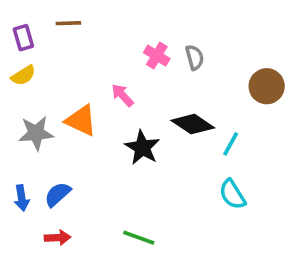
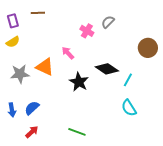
gray semicircle: (195, 57) -> (108, 22), moved, turned -120
red arrow: (58, 238) -> (32, 132), turned -40

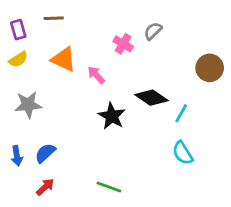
orange triangle: (45, 67) -> (64, 59), moved

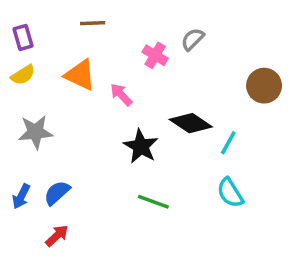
brown line: (54, 18) -> (93, 23), moved
blue arrow: (17, 156) -> (21, 196), turned 36
green line: (109, 187) -> (153, 202), moved

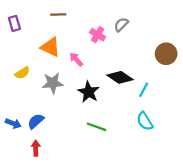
yellow semicircle: (23, 75) -> (22, 73), moved
gray star: (35, 132) -> (53, 83), moved
blue arrow: (21, 196) -> (13, 123), turned -96
red arrow: (57, 236) -> (36, 148), turned -48

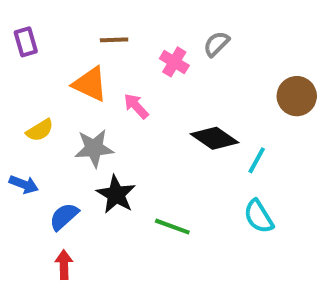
brown line: (58, 14) -> (114, 40), moved
black star: (89, 92) -> (116, 194), moved
blue arrow: (13, 123) -> (24, 184), moved

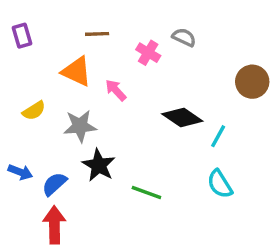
gray semicircle: (216, 44) -> (184, 37), turned 70
blue arrow: (24, 184) -> (20, 172), moved
red arrow: (64, 265) -> (54, 225), size x1.5

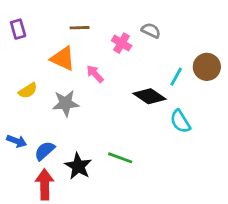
cyan line: (218, 136) -> (176, 77), moved
black star: (99, 165) -> (78, 166), moved
cyan semicircle: (220, 184) -> (180, 121), moved

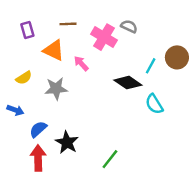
purple rectangle: (18, 29) -> (27, 30), moved
pink cross: (122, 43) -> (104, 37), size x1.5
blue arrow: (17, 141) -> (15, 110), moved
green line: (120, 158) -> (110, 159), moved, turned -72

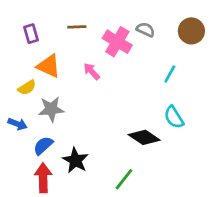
orange triangle: (54, 50) -> (49, 66), moved
brown circle: (177, 57) -> (191, 31), moved
black diamond: (128, 83) -> (144, 137), moved
gray star: (56, 89) -> (51, 109), moved

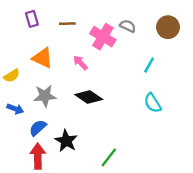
purple rectangle: (31, 34) -> (32, 19), moved
yellow semicircle: (27, 88) -> (12, 76), moved
black diamond: (144, 137) -> (89, 97), moved

